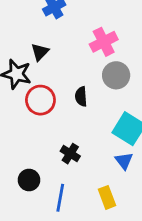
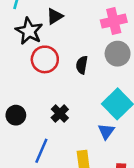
black circle: (29, 180) -> (16, 115), moved

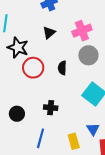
black triangle: (55, 16) -> (49, 33), moved
black cross: (60, 114) -> (51, 108), turned -32
blue triangle: (106, 131) -> (93, 129), moved

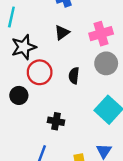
black star: (18, 48) -> (24, 47), turned 30
black circle: (17, 114) -> (19, 95), moved

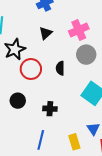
black circle: (19, 95) -> (18, 101), moved

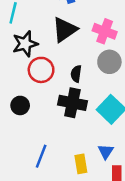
pink cross: (79, 30) -> (105, 31), turned 36
black triangle: (46, 33) -> (65, 30), size x1.6
black cross: (50, 109) -> (72, 103), moved, size x1.6

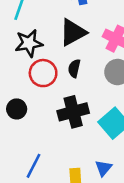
black semicircle: (76, 74) -> (74, 68), moved
black cross: (72, 103) -> (73, 112), turned -32

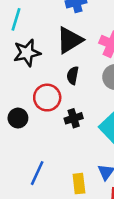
red circle: (43, 73) -> (47, 98), moved
black cross: (73, 112) -> (74, 118), size x0.6

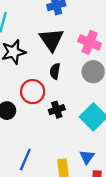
black triangle: (70, 40) -> (51, 40), turned -32

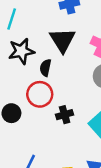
black semicircle: (55, 71) -> (45, 68), moved

